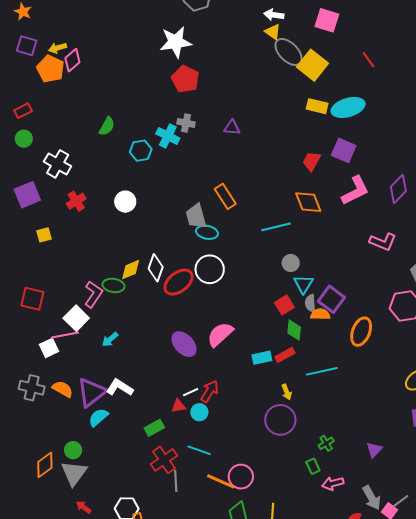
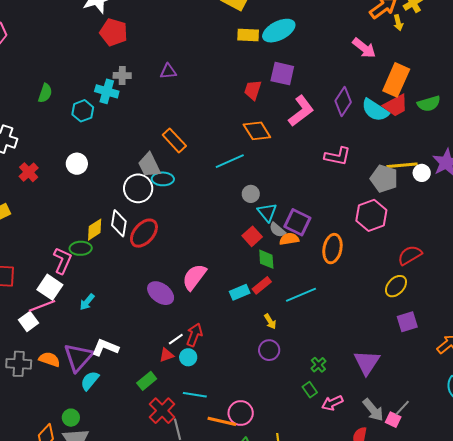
white circle: (210, 269) -> (138, 188), moved
gray semicircle: (310, 303) -> (277, 230), turned -36
purple circle: (280, 420) -> (269, 350), size x0.7
purple triangle: (374, 450) -> (367, 362), size x1.6

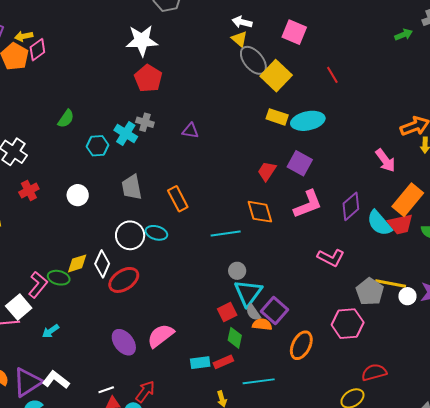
gray trapezoid: (149, 165) -> (132, 187), moved
cyan triangle: (267, 212) -> (248, 293), size x1.4
white line: (176, 339) -> (106, 390), moved

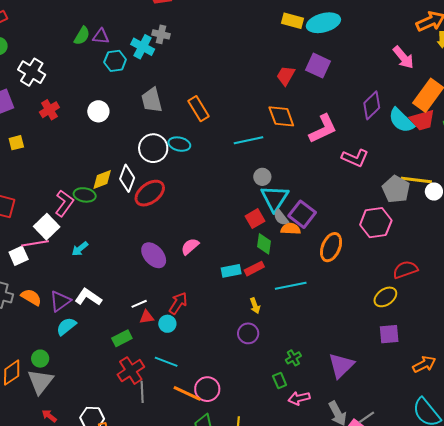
purple triangle: (190, 131) -> (101, 36), moved
pink L-shape: (308, 204) -> (323, 129), moved
pink semicircle: (161, 336) -> (190, 246), size x0.7
purple triangle: (28, 382) -> (60, 301), size x0.7

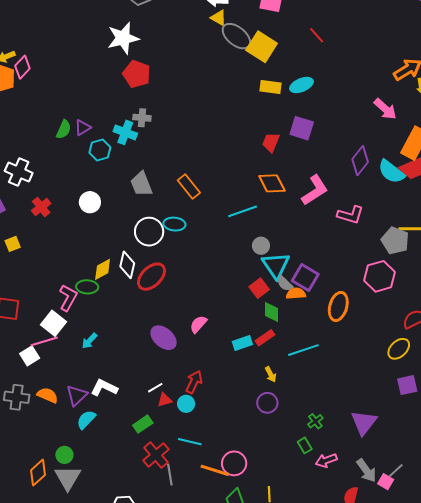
cyan ellipse: (323, 23) -> (301, 85), size x0.7
purple triangle: (101, 36) -> (83, 128), turned -30

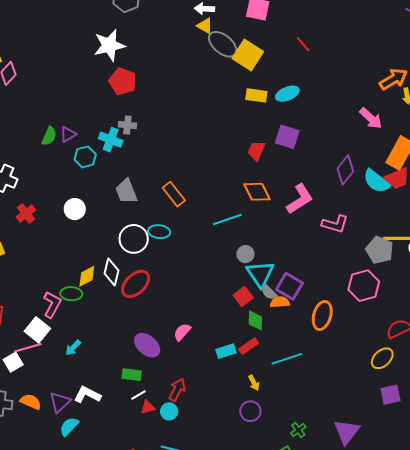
green rectangle: (143, 424) -> (132, 375), moved, turned 42

